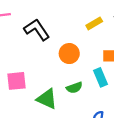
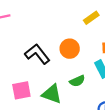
black L-shape: (37, 30) -> (37, 54), moved
pink square: (16, 81) -> (21, 90), moved

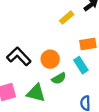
orange circle: (70, 49) -> (50, 59), moved

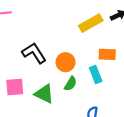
yellow rectangle: (67, 18) -> (91, 23), size x1.5
green semicircle: (59, 78) -> (70, 84), turned -40

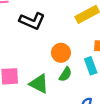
black L-shape: (34, 53) -> (32, 21), moved, turned 145

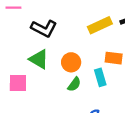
green triangle: (39, 84) -> (39, 59), moved

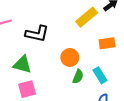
green triangle: (39, 59) -> (22, 64), moved
cyan rectangle: (100, 77) -> (100, 75), moved

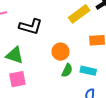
cyan rectangle: (100, 75) -> (88, 71), turned -49

